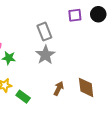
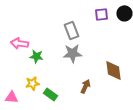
gray star: (45, 55) -> (72, 53), turned 30
brown diamond: (86, 87) -> (113, 70), moved

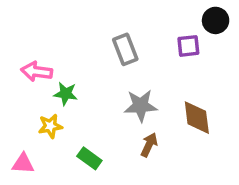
purple square: (101, 14) -> (188, 46), moved
gray star: (72, 53) -> (141, 106), moved
yellow star: (32, 83) -> (50, 126), moved

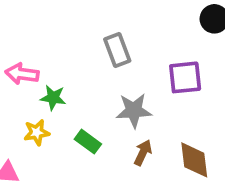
purple square: (188, 46) -> (185, 77), moved, size x1.4
brown diamond: (197, 118) -> (194, 160), moved
green rectangle: (89, 158) -> (88, 142), moved

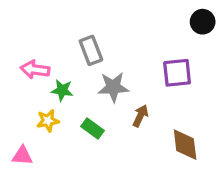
gray rectangle: (117, 50) -> (91, 50), moved
gray star: (134, 110) -> (113, 87), moved
brown arrow: (143, 153) -> (140, 116), moved

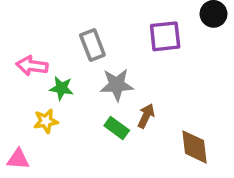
purple square: (177, 73) -> (165, 36), moved
green rectangle: (93, 129) -> (117, 128), moved

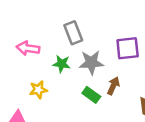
purple square: (165, 36) -> (128, 48), moved
green star: (61, 88) -> (62, 64), moved

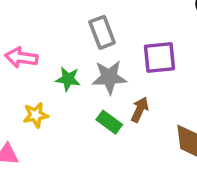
gray rectangle: (73, 33) -> (102, 32), moved

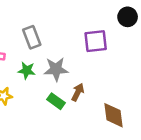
gray rectangle: (102, 32) -> (32, 37), moved
purple square: (160, 57) -> (96, 41), moved

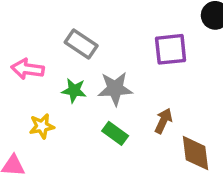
gray rectangle: (32, 37) -> (81, 44), turned -35
brown arrow: (78, 92) -> (163, 121), moved

